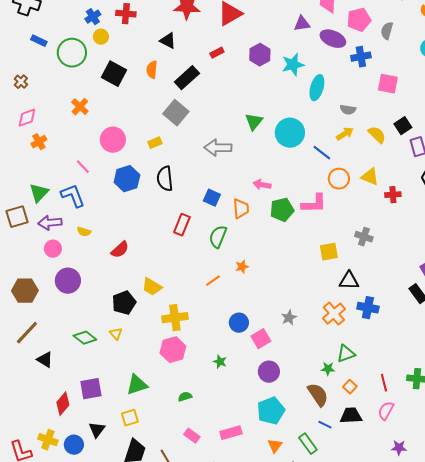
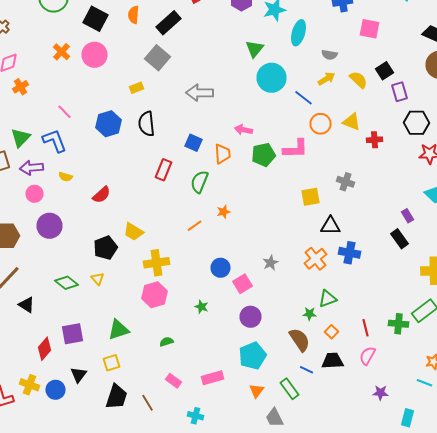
green triangle: (254, 122) -> (254, 49), moved
pink circle: (113, 140) -> (94, 55), moved

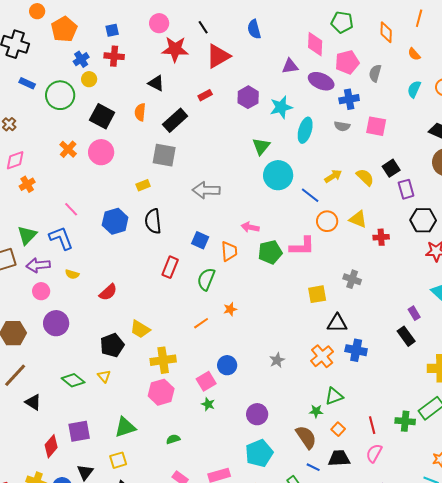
gray semicircle: (330, 55) -> (342, 126), moved
gray square: (158, 58) -> (164, 155), turned -30
pink square: (242, 284) -> (206, 381), moved

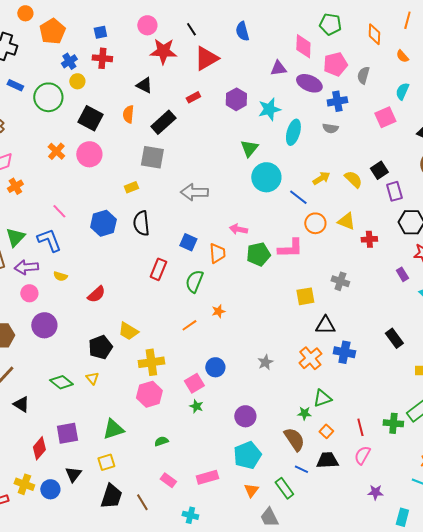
pink square: (376, 126) -> (385, 117), moved, turned -35
purple rectangle: (414, 313) -> (402, 274), moved

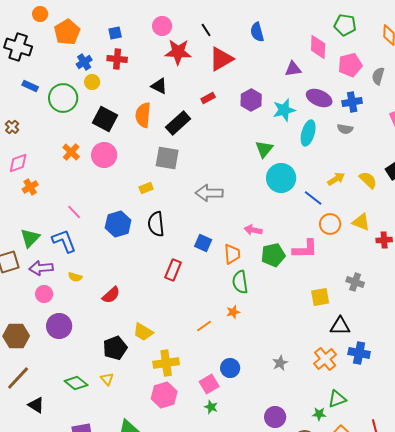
purple ellipse: (309, 83) -> (319, 98), moved
orange semicircle: (128, 114) -> (143, 115), size x1.4
green semicircle: (194, 281) -> (240, 282), moved, turned -30
purple circle: (245, 416) -> (275, 417), moved

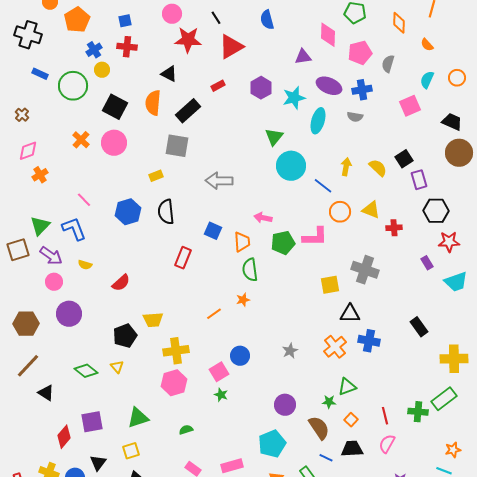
yellow arrow: (336, 179) -> (346, 167), turned -48
purple arrow: (41, 268) -> (51, 256), turned -140
gray cross: (355, 282) -> (365, 270), size x1.5
yellow trapezoid: (143, 332) -> (153, 320), turned -35

